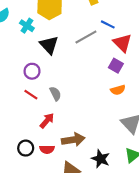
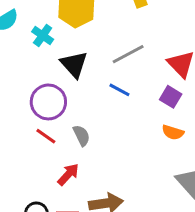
blue line: (108, 24) -> (119, 90), moved
purple circle: (32, 71) -> (48, 102), size x1.5
orange semicircle: (118, 90) -> (173, 132), turned 32

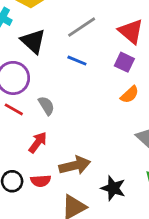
orange semicircle: (173, 132) -> (130, 95), turned -54

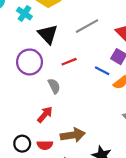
blue line: (77, 61) -> (102, 71), moved
red line: (14, 109) -> (69, 62), moved, turned -56

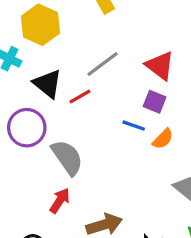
red line: (69, 62) -> (80, 96), moved
gray semicircle: (54, 86) -> (67, 157), size x1.6

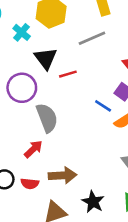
gray line: (103, 64) -> (92, 38), moved

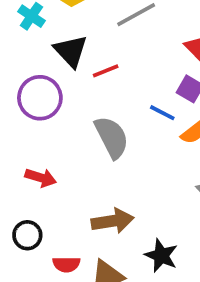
gray semicircle: (47, 118) -> (112, 137), moved
red arrow: (33, 149) -> (41, 178), moved, turned 66
red semicircle: (30, 184) -> (66, 264), moved

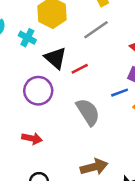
blue line: (162, 113) -> (120, 93), turned -42
red arrow: (41, 178) -> (32, 138), moved

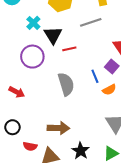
cyan cross: (27, 38) -> (33, 23), moved
blue line: (120, 93) -> (95, 76), turned 72

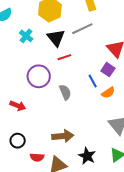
black triangle: (53, 35) -> (56, 38), moved
purple circle: (32, 57) -> (39, 76), moved
gray semicircle: (66, 84) -> (65, 92), size x0.7

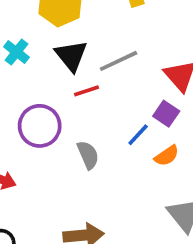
gray line: (82, 29) -> (119, 61), moved
blue line: (93, 81) -> (138, 135), turned 72

